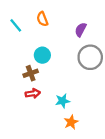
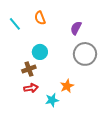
cyan star: (63, 101) -> (52, 100), moved
orange star: (71, 122) -> (67, 86), moved

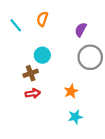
orange semicircle: (40, 18) -> (42, 19), turned 40
cyan star: (52, 100) -> (75, 117), moved

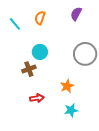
purple semicircle: (81, 30) -> (76, 14), moved
red arrow: (33, 93) -> (37, 98), moved

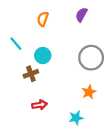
cyan line: (15, 24) -> (16, 44), moved
orange star: (67, 86) -> (89, 92), moved

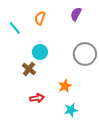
cyan line: (16, 44) -> (15, 28), moved
brown cross: (31, 74) -> (29, 69), turned -32
orange star: (89, 92) -> (65, 86), moved

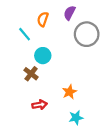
purple semicircle: (76, 14) -> (70, 13), moved
cyan line: (15, 28) -> (25, 34), moved
gray circle: (85, 54) -> (87, 34), moved

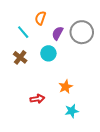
purple semicircle: (70, 13) -> (58, 33), moved
cyan circle: (43, 56) -> (48, 53), moved
brown cross: (31, 74) -> (20, 57), moved

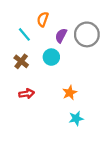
red arrow: (37, 99) -> (27, 94), moved

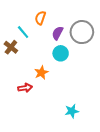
cyan circle: (51, 57) -> (61, 53), moved
brown cross: (21, 61) -> (11, 47), moved
orange star: (70, 93) -> (41, 73), moved

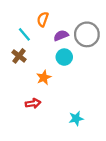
purple semicircle: (58, 33) -> (61, 35), turned 40
brown cross: (11, 47) -> (19, 56), moved
red arrow: (25, 88) -> (33, 103), moved

